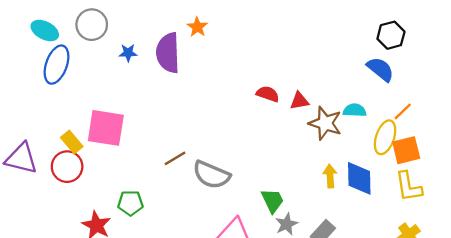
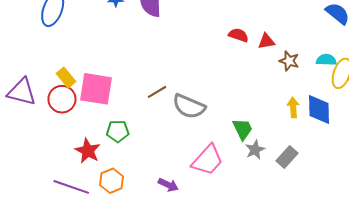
cyan semicircle: (355, 110) -> (326, 60), moved
brown star: (325, 123) -> (289, 61), size x0.7
pink square: (106, 128) -> (96, 89), moved

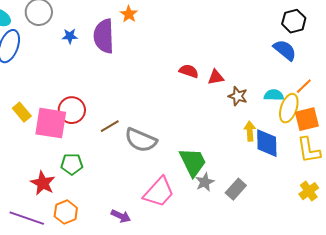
red circle: (62, 99) -> (72, 110), moved
yellow arrow: (293, 107) -> (250, 131), moved
green trapezoid: (243, 129) -> (193, 162), size x1.4

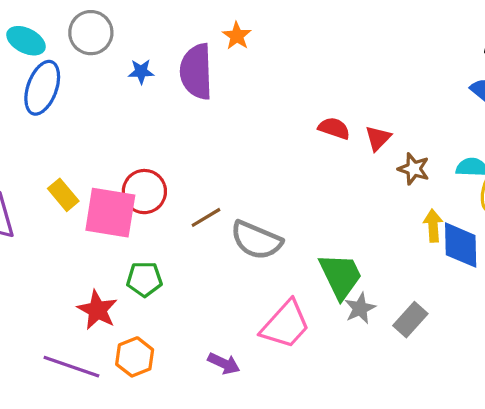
red triangle: (216, 77) -> (378, 138), turned -36

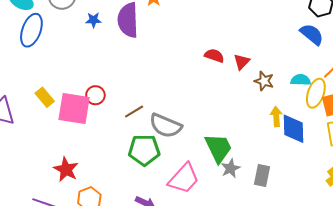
red circle: (144, 192) -> (95, 95), size x0.7
green pentagon: (144, 279) -> (144, 150), moved, size x1.4
gray rectangle: (410, 320) -> (262, 175), turned -30

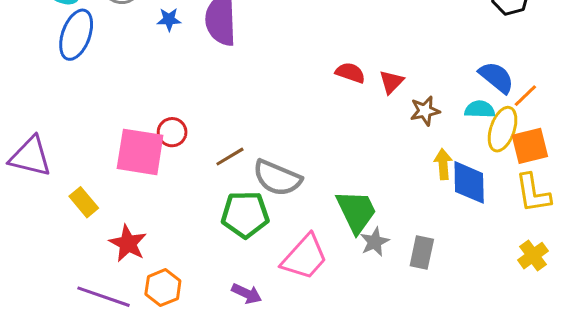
blue semicircle: (312, 34) -> (496, 77), moved
brown star: (264, 81) -> (425, 111), turned -30
yellow rectangle: (45, 97) -> (84, 202), moved

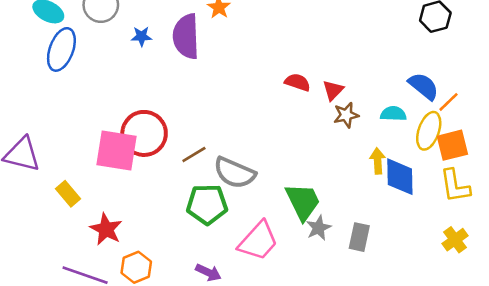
cyan semicircle: (480, 109) -> (393, 114), moved
brown star: (425, 111) -> (346, 115), moved
red circle: (172, 132) -> (144, 133), size x1.8

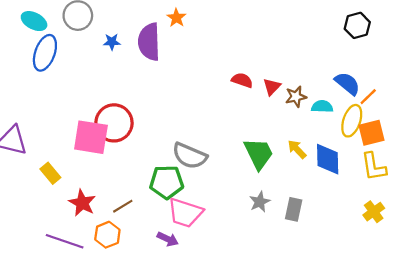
brown star: (346, 115) -> (296, 97), moved
brown line: (194, 154) -> (123, 206), moved
yellow arrow: (378, 161) -> (297, 149), moved, turned -40
green trapezoid: (303, 202) -> (259, 154), moved
pink trapezoid: (258, 241) -> (185, 213), moved, turned 66

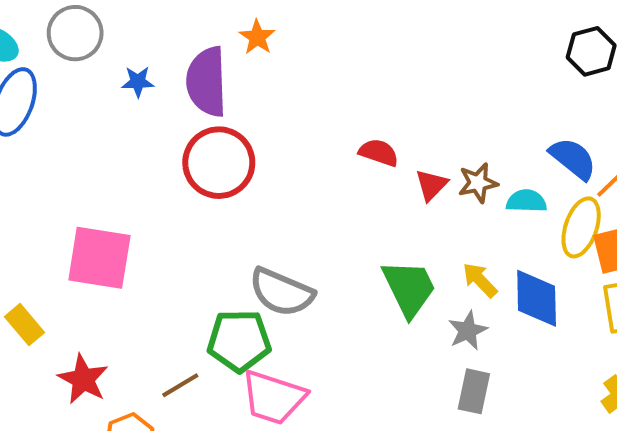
red triangle: (272, 87) -> (431, 185), moved
red circle: (114, 123) -> (219, 163), moved
gray star: (260, 202) -> (468, 331), moved
brown line: (123, 206) -> (180, 385), moved

